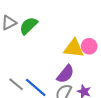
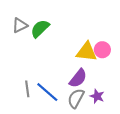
gray line: (16, 84) -> (27, 89), turned 42

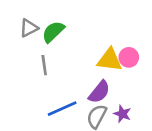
gray line: (27, 89) -> (44, 65), moved
blue line: (47, 92) -> (62, 109), turned -65

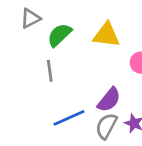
gray triangle: (29, 28) -> (30, 18), moved
yellow triangle: (110, 60) -> (106, 35), moved

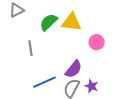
green semicircle: (59, 35) -> (49, 22), moved

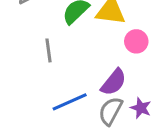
pink circle: (97, 42) -> (136, 41), moved

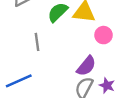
blue line: (70, 102) -> (19, 81), moved

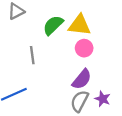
pink circle: (103, 35) -> (84, 48), moved

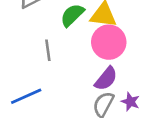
pink circle: (84, 48) -> (109, 42), size x1.6

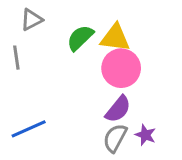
gray line: (48, 50) -> (16, 58), moved

